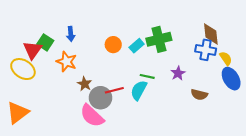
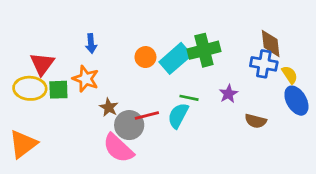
green square: (45, 42) -> (58, 90), moved, turned -35
cyan rectangle: (137, 46) -> (175, 58), size x1.6
yellow ellipse: (23, 69) -> (30, 88), turned -30

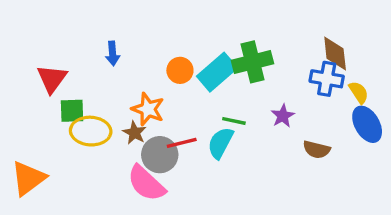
orange star: (86, 79) -> (148, 109), moved
yellow ellipse: (30, 88) -> (91, 131), moved

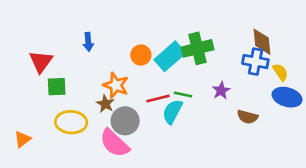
blue ellipse: (367, 124) -> (287, 97), turned -44
yellow ellipse: (91, 131) -> (71, 122), moved
red line: (182, 143) -> (158, 98), moved
orange triangle: (28, 178) -> (22, 139), size x0.6

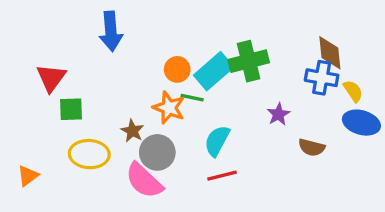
blue arrow: (88, 42) -> (111, 31), moved, size x1.6
orange star: (116, 85) -> (169, 108), moved
green line: (183, 94) -> (192, 98), moved
red line: (158, 98) -> (222, 176), moved

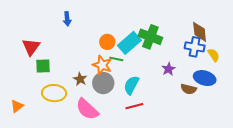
blue arrow: (111, 31) -> (67, 19), size x0.6
green cross: (249, 61) -> (150, 37), turned 35
blue ellipse: (361, 123) -> (205, 78), moved
gray circle: (157, 152) -> (103, 83), moved

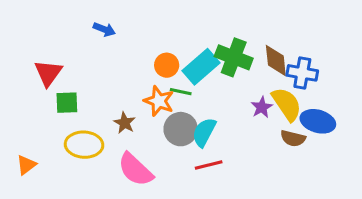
blue arrow: (67, 19) -> (104, 29), turned -64
brown diamond: (200, 32) -> (276, 60), moved
yellow semicircle: (214, 55) -> (287, 104), moved, size x1.6
gray circle: (103, 83) -> (181, 129), moved

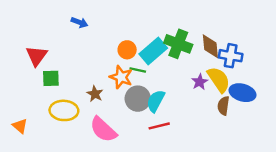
brown semicircle: (293, 138) -> (223, 106), turned 84
orange triangle: (26, 165) -> (20, 126), turned -42

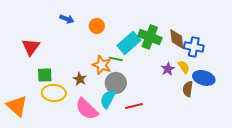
orange circle: (127, 50) -> (97, 26), moved
green square: (51, 78) -> (45, 75), moved
yellow semicircle: (219, 80) -> (184, 67), size x0.6
cyan semicircle: (156, 101) -> (108, 99), moved
orange triangle: (20, 126) -> (17, 106), size x1.6

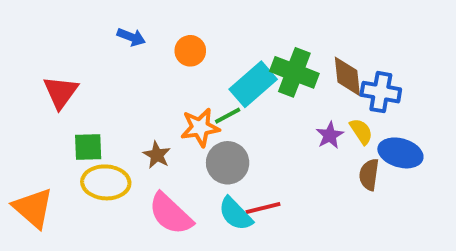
green line: (116, 59) -> (228, 116), turned -40
orange star: (102, 65) -> (200, 127), turned -30
cyan semicircle: (108, 99) -> (235, 214), moved, turned -72

